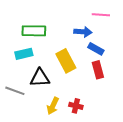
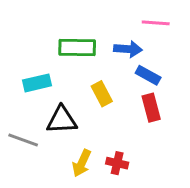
green rectangle: (34, 31) -> (77, 47), moved
yellow rectangle: (66, 61) -> (102, 94), size x0.7

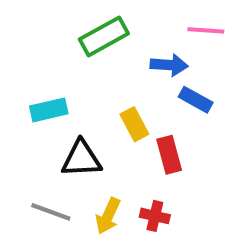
green rectangle: (77, 47) -> (104, 36), moved, turned -30
red rectangle: (151, 108) -> (169, 155), moved
gray line: (23, 140) -> (51, 212), moved

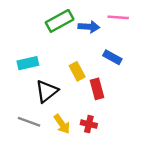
blue arrow: (169, 65) -> (89, 27), moved
black triangle: (81, 159) -> (47, 91), turned -35
yellow arrow: (108, 216) -> (62, 124), turned -60

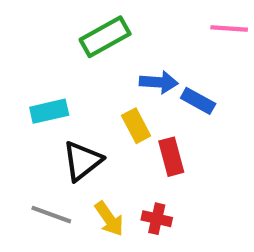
pink line: (118, 17) -> (229, 29), moved
blue arrow: (89, 27) -> (159, 82), moved

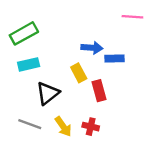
green rectangle: (105, 37) -> (24, 33), moved
blue rectangle: (198, 101) -> (115, 58), turned -30

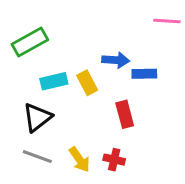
cyan rectangle: (29, 64) -> (54, 81), moved
yellow rectangle: (79, 73) -> (87, 83), moved
black triangle: (48, 93) -> (37, 117), moved

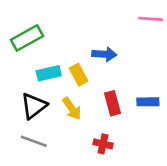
blue rectangle: (144, 74) -> (148, 102), moved
yellow arrow: (80, 160) -> (72, 109), moved

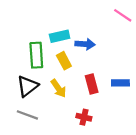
pink line: (151, 19) -> (123, 15), turned 30
green rectangle: (27, 38) -> (36, 55), moved, turned -65
cyan rectangle: (49, 73) -> (60, 36), moved

